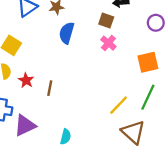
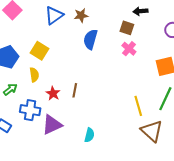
red star: (26, 80) -> (53, 93), moved
yellow line: (119, 105) -> (138, 106), turned -60

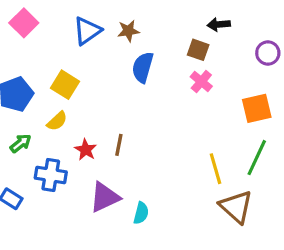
yellow semicircle: (34, 75) -> (57, 121), turned 56
purple triangle: (52, 125) -> (105, 197), moved

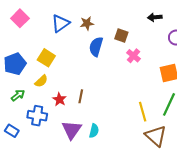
black arrow: (219, 24) -> (155, 17), moved
brown square: (198, 50) -> (121, 35), moved
purple triangle: (105, 197) -> (72, 130), turned -30
cyan semicircle: (141, 213) -> (94, 131), moved

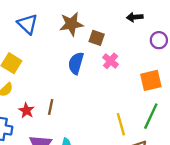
blue triangle: (61, 23) -> (28, 24), turned -42
brown star: (87, 23) -> (71, 24), moved, size x1.5
blue semicircle: (96, 47) -> (76, 63), moved

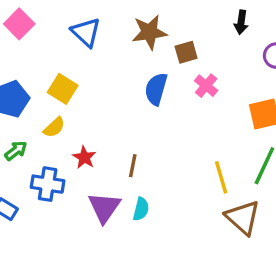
black arrow: (135, 17) -> (241, 22), turned -77
brown square: (97, 38) -> (186, 52), turned -35
brown line: (51, 107) -> (133, 166), moved

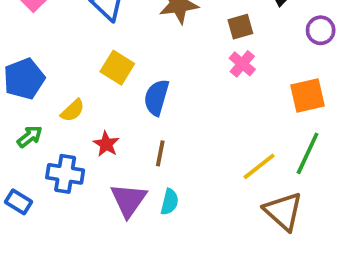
brown square: (186, 52) -> (240, 27), moved
yellow square: (63, 89) -> (117, 68), moved
blue semicircle: (156, 89) -> (156, 97), moved
yellow line: (221, 177) -> (259, 166), turned 68

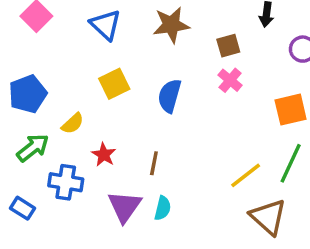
yellow square: (117, 68) -> (114, 84), turned 32
blue semicircle: (156, 97) -> (170, 96), moved
green arrow: (30, 137) -> (33, 148), size x1.4

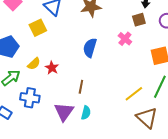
brown square: (228, 46) -> (139, 20), moved
yellow square: (114, 84) -> (38, 28), moved
red star: (104, 155) -> (52, 68), moved

